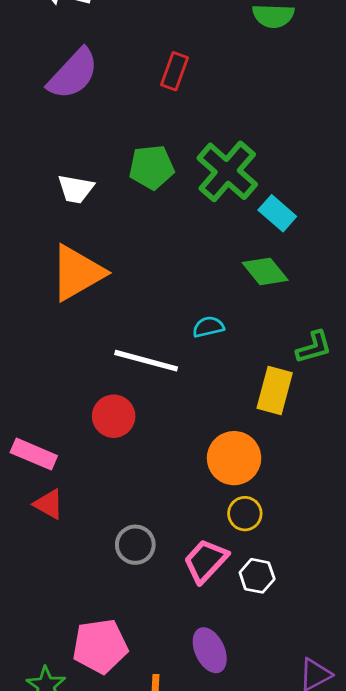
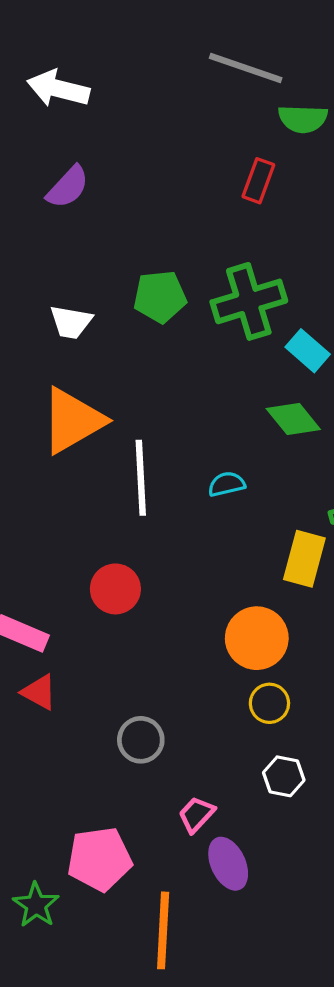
red rectangle: (175, 71) -> (258, 181), moved
purple semicircle: (73, 74) -> (68, 187), size x0.7
green cross: (227, 171) -> (249, 301), turned 32
white line: (146, 361) -> (141, 478), moved, turned 72
pink trapezoid: (206, 561) -> (196, 814), moved, size x0.7

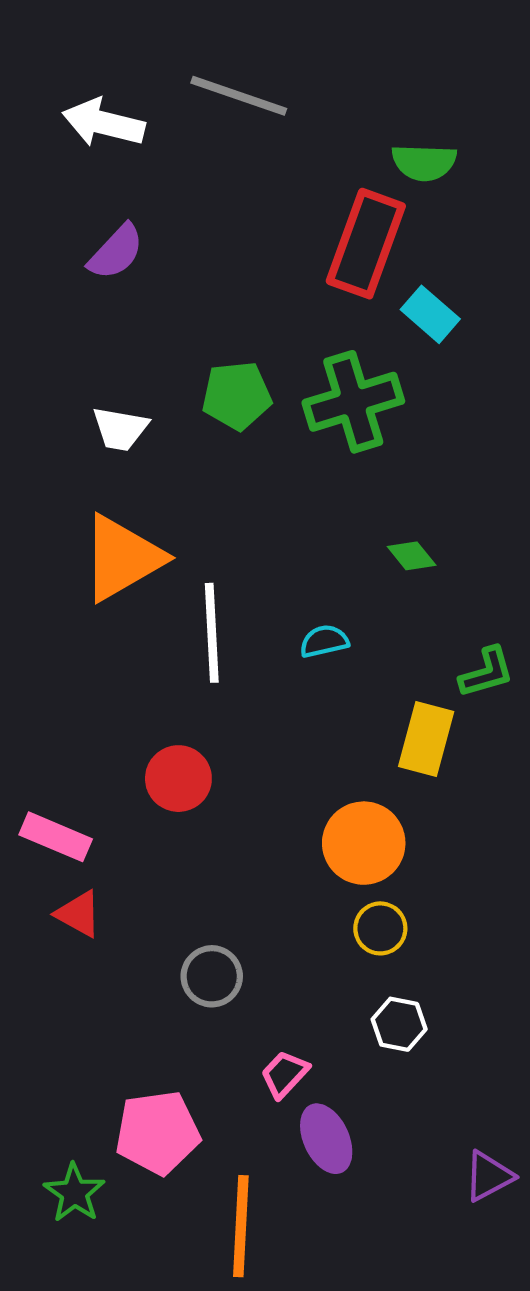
gray line: (246, 68) -> (239, 96), moved
red rectangle: (258, 181) -> (366, 244), size x1.8
cyan rectangle: (308, 351) -> (430, 314), moved
green diamond: (293, 419) -> (412, 556), size x0.7

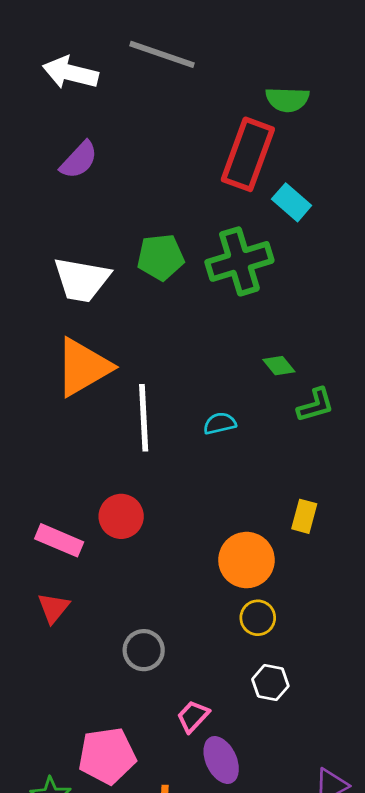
white trapezoid: (120, 429) -> (82, 280), size x1.5
green L-shape: (487, 672) -> (316, 405), moved
yellow rectangle: (426, 739) -> (304, 516), moved, size x0.7
pink rectangle: (56, 837) -> (59, 540), moved
red triangle: (79, 914) -> (54, 608), turned 40

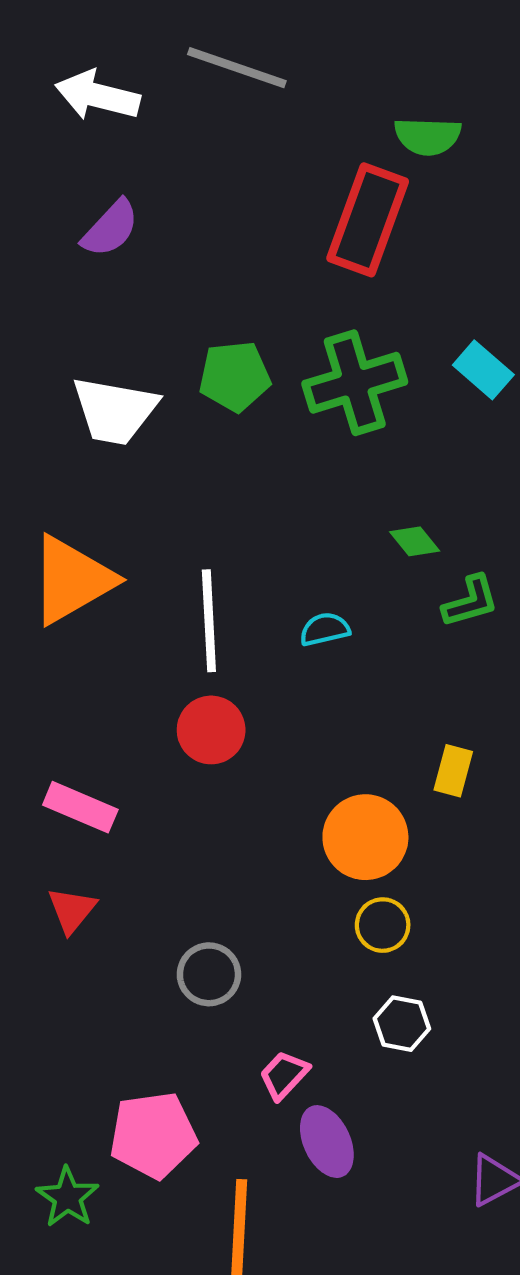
cyan rectangle: (292, 202) -> (483, 370), moved
orange triangle: (83, 367) -> (72, 580), moved
red circle: (121, 516) -> (211, 730), moved

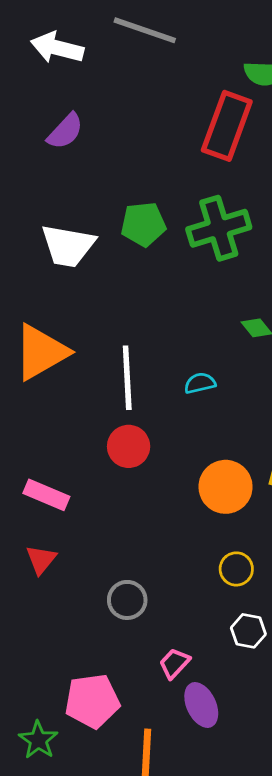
orange circle: (365, 837) -> (226, 487), moved

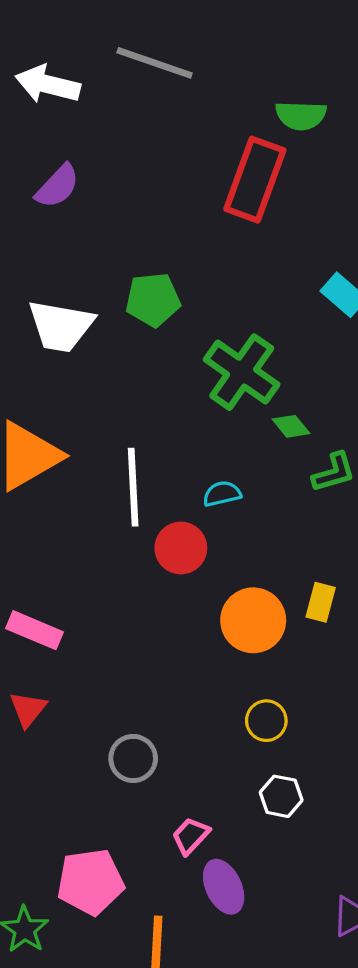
green cross: (219, 228) -> (242, 372), moved, turned -38
red circle: (129, 446) -> (181, 548), moved

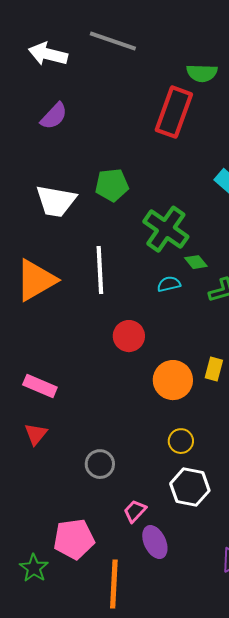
white line: (133, 487) -> (100, 270), moved
cyan semicircle: (222, 494) -> (169, 284), moved
white hexagon: (281, 796) -> (190, 487), size x1.5

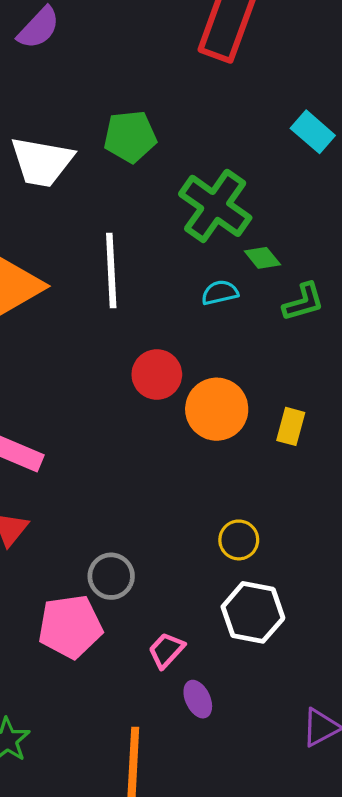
orange circle: (173, 380) -> (217, 409), moved
pink pentagon: (74, 539) -> (70, 627), moved
purple ellipse: (155, 542) -> (198, 699), size x0.7

